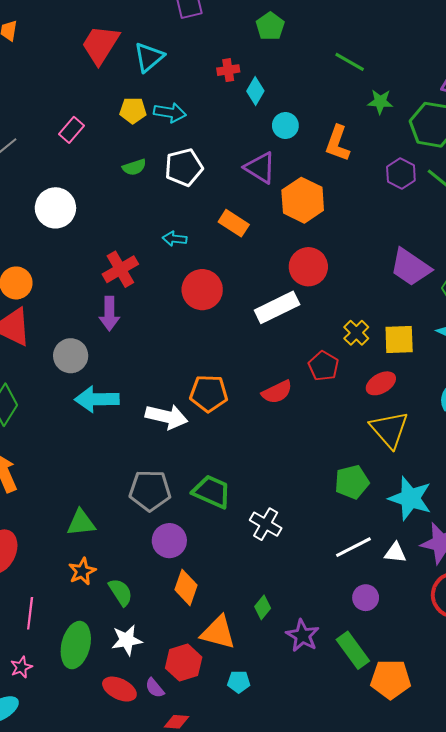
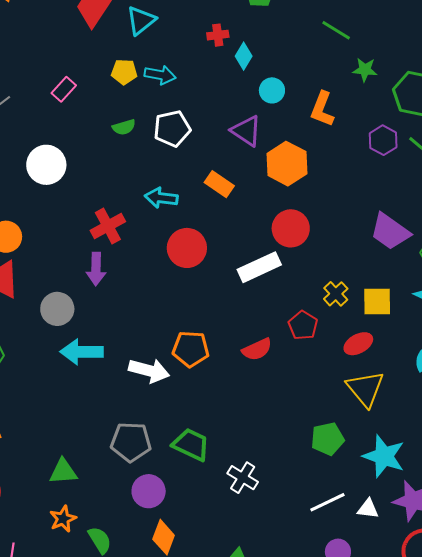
cyan arrow: (175, 239) -> (161, 198), size x1.4

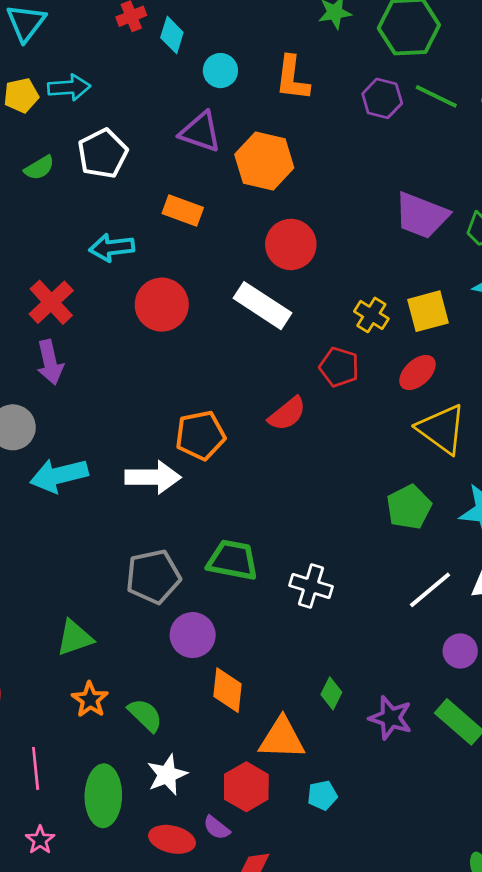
white rectangle: (259, 267) -> (263, 306), turned 72

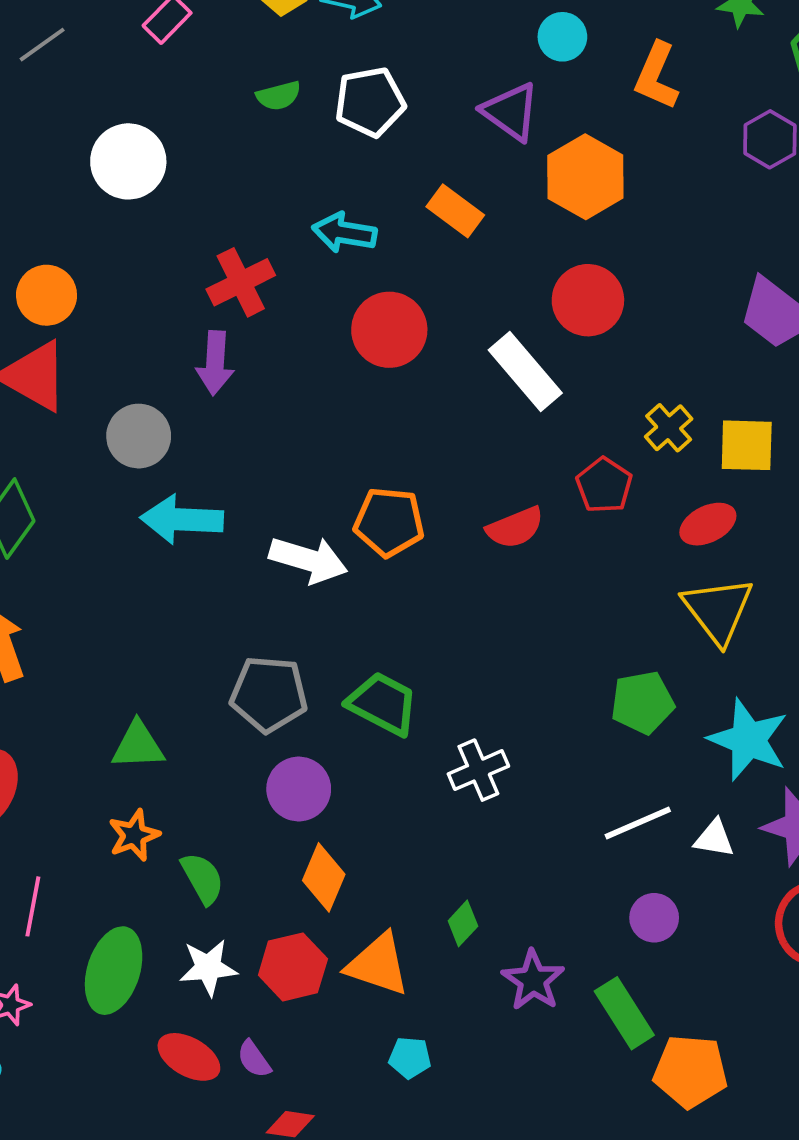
white cross: (311, 586) -> (478, 770), turned 33
red hexagon: (246, 787) -> (293, 967), moved

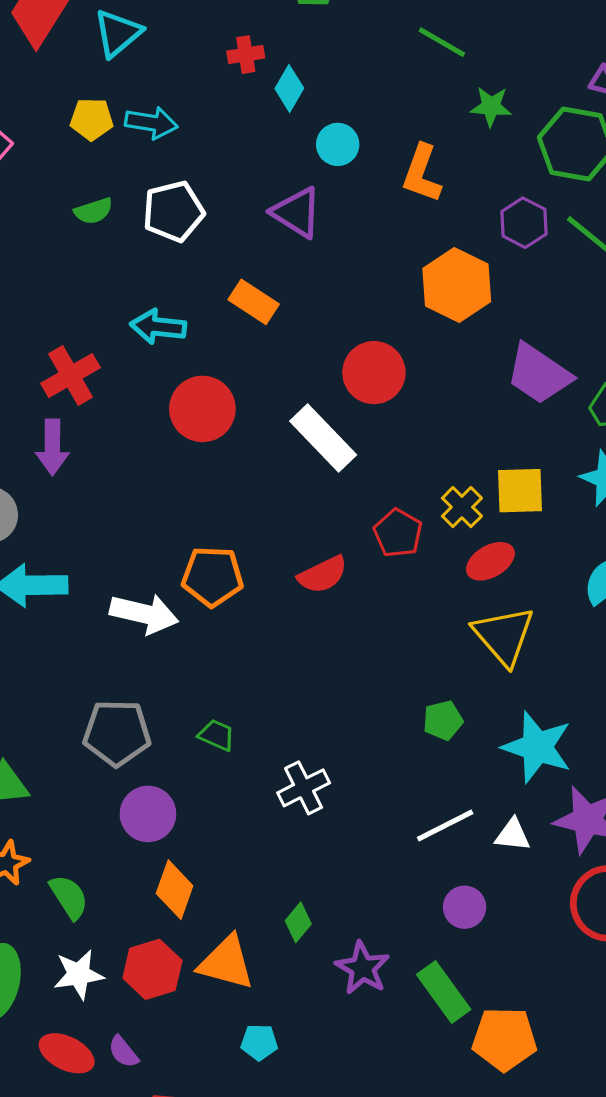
orange hexagon: (585, 177) -> (457, 285), moved
yellow cross: (669, 428) -> (462, 507), moved
green pentagon: (642, 703) -> (443, 720), size x0.7
green trapezoid: (383, 704) -> (217, 735), size x0.6

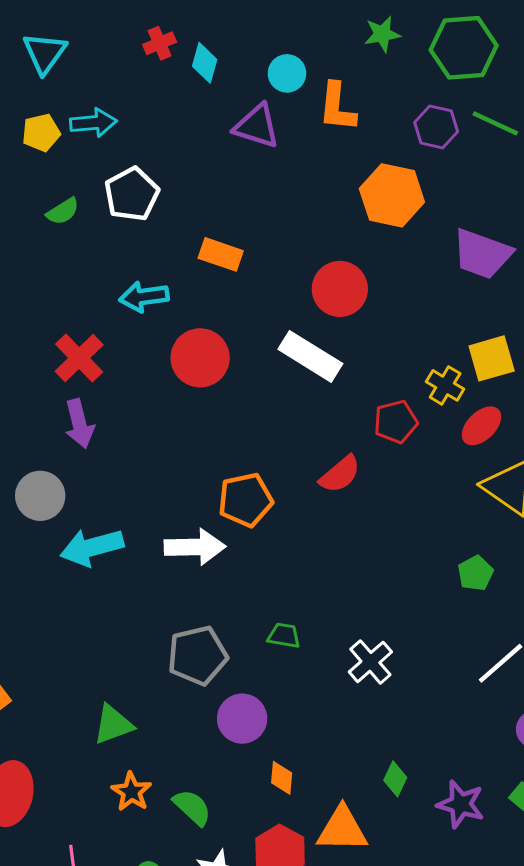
cyan circle: (338, 144) -> (287, 73), moved
purple triangle: (297, 212) -> (257, 126), moved
red pentagon: (398, 533) -> (396, 422), turned -30
orange diamond: (175, 890) -> (282, 778), size x0.7

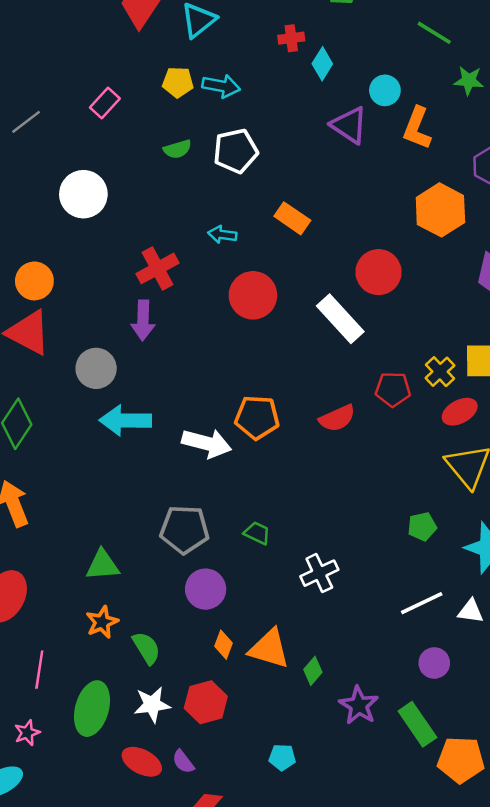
cyan arrow: (144, 297) -> (222, 235), size x0.7
orange triangle: (342, 829) -> (269, 649), moved

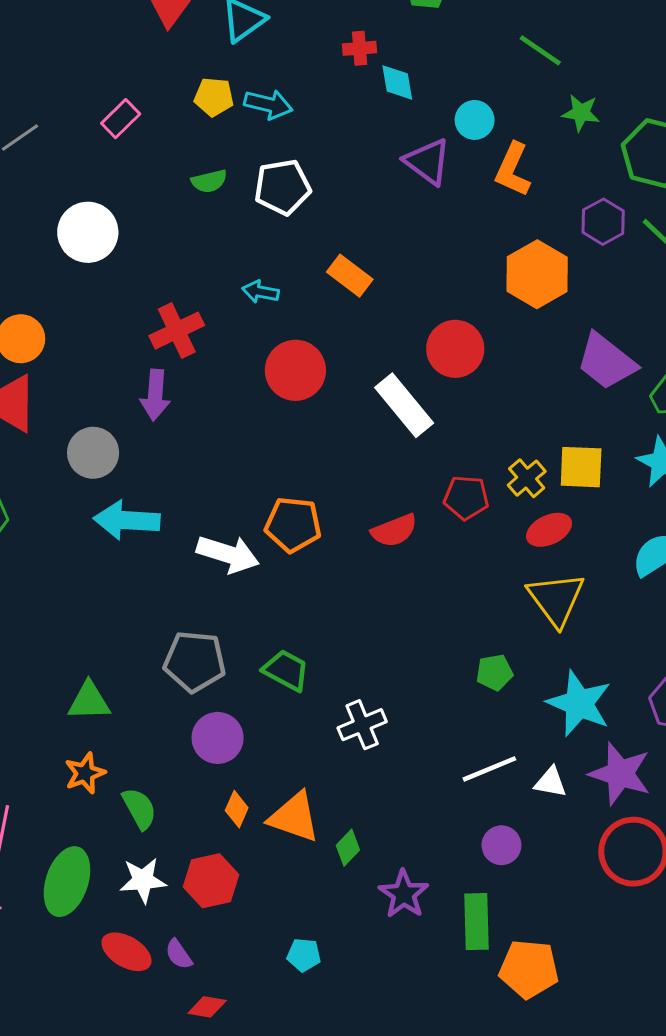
cyan diamond: (322, 64) -> (397, 82), turned -44
green trapezoid: (257, 533) -> (286, 670), size x1.4
green rectangle: (417, 724) -> (476, 922), turned 30

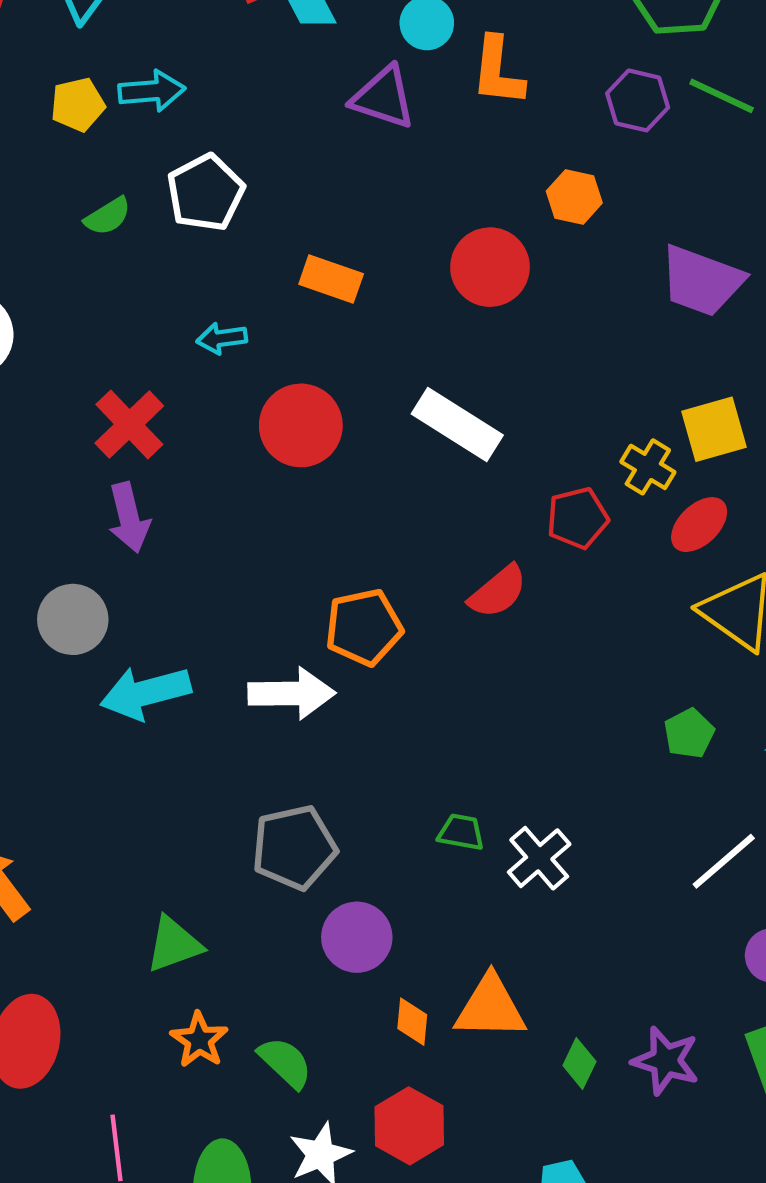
orange hexagon: (537, 274) -> (574, 197), size x0.6
red circle: (455, 349) -> (490, 267), moved
green trapezoid: (286, 670) -> (461, 832), moved, size x0.7
green diamond: (348, 848) -> (579, 1064), moved

